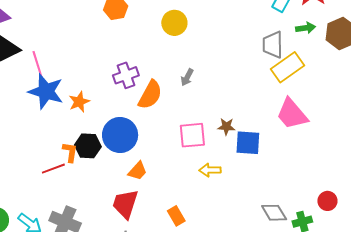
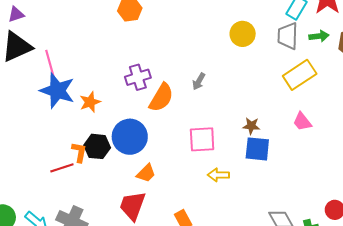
yellow circle: (174, 23) -> (243, 34), moved
gray trapezoid: (273, 45) -> (288, 36), moved
pink trapezoid: (292, 114) -> (302, 122), size x0.6
brown star: (226, 127) -> (251, 126), moved

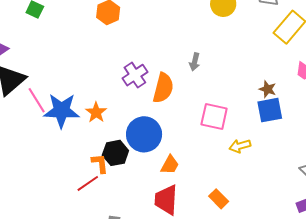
pink line: (50, 63) -> (37, 100), moved
brown star: (251, 126) -> (268, 89), moved, turned 30
pink square: (202, 139) -> (214, 117), turned 32

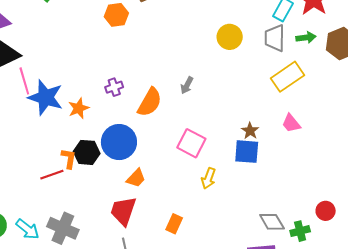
purple cross: (135, 75) -> (114, 87), moved, size x0.7
yellow arrow: (240, 146) -> (208, 178), turned -70
orange rectangle: (219, 199) -> (174, 224), turned 54

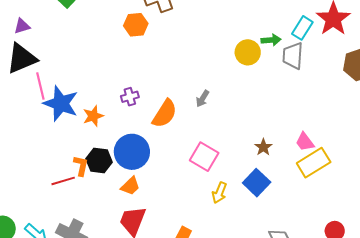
green arrow: (306, 38) -> (271, 40), moved
yellow rectangle: (287, 77) -> (314, 163), moved
blue square: (247, 152) -> (257, 183), moved, turned 36
orange trapezoid: (136, 178) -> (130, 186), moved

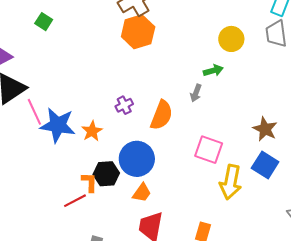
orange hexagon: (136, 25) -> (138, 32), moved, size x1.4
green arrow: (271, 40) -> (213, 71), moved
brown star: (263, 147) -> (265, 129), size x1.4
yellow arrow: (219, 193) -> (231, 182), size x1.6

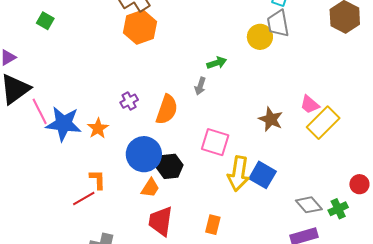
yellow circle: (231, 39) -> (260, 37), moved
blue square: (265, 165) -> (263, 175), moved
black hexagon: (106, 174) -> (170, 166), moved

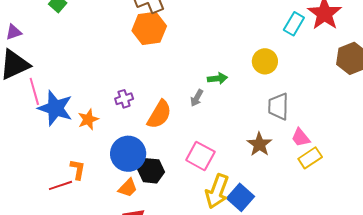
gray trapezoid: (278, 24) -> (278, 106), moved
yellow rectangle: (323, 123) -> (310, 158), size x0.7

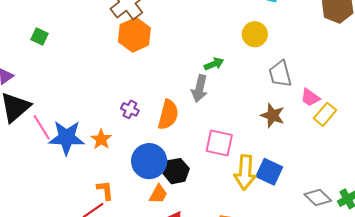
gray arrow: (197, 98) -> (200, 88), size x1.5
purple cross: (124, 99) -> (130, 109), turned -30

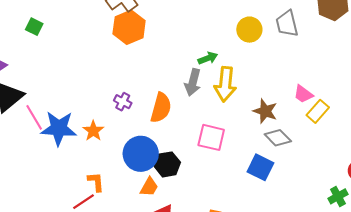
gray trapezoid: (280, 74) -> (287, 24), moved
yellow arrow: (245, 172) -> (225, 84), moved
gray diamond: (318, 197) -> (278, 138), moved

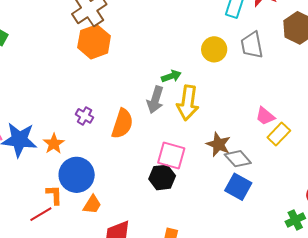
brown star: (265, 111) -> (218, 144), moved
blue circle: (141, 154) -> (77, 175), moved
black hexagon: (167, 164) -> (162, 177), moved
blue square: (260, 167) -> (238, 187), moved
orange trapezoid: (149, 187) -> (92, 205), moved

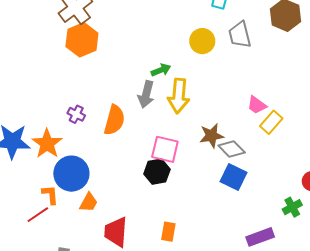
orange star: (54, 144) -> (47, 144), size x1.4
brown star: (218, 144) -> (212, 136), turned -30

